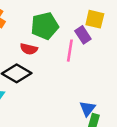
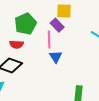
blue triangle: (87, 109) -> (56, 57), moved

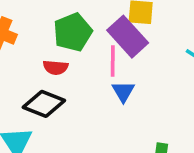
purple rectangle: (57, 25) -> (128, 37), size x1.6

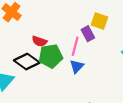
green pentagon: (73, 32) -> (51, 56), moved
purple rectangle: (128, 37) -> (88, 34), size x0.6

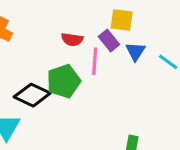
red semicircle: (39, 41) -> (72, 39), moved
blue triangle: (77, 66) -> (135, 51), moved

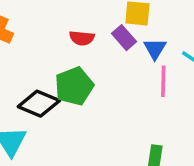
pink line: (95, 61) -> (163, 81), moved

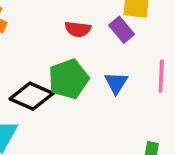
blue triangle: (155, 49) -> (116, 83), moved

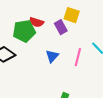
green pentagon: (69, 79) -> (24, 31), moved

